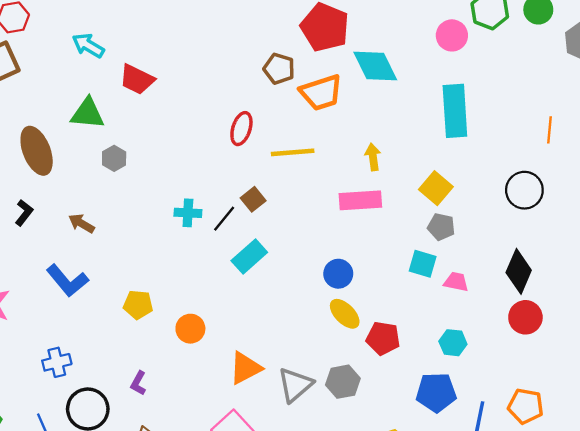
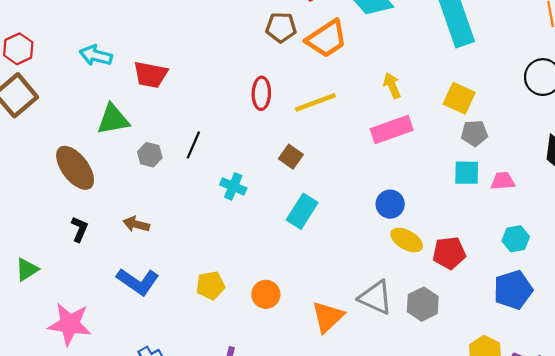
cyan cross: (188, 213) -> (233, 186), turned 35
black line: (224, 219) -> (193, 145), moved
gray triangle: (295, 385) -> (376, 297), moved, turned -39

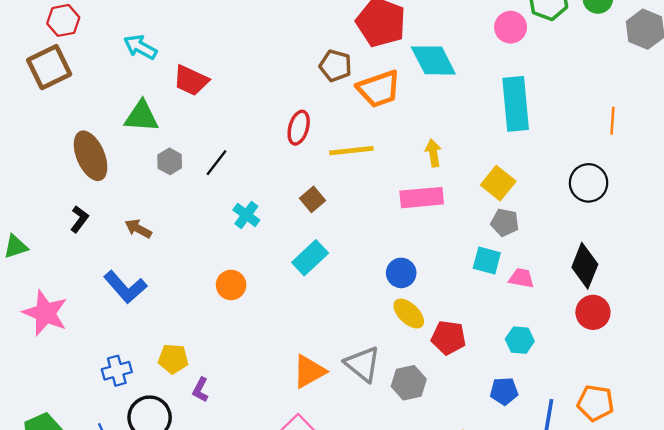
yellow pentagon: (211, 285) -> (173, 359), moved
blue pentagon: (513, 290) -> (504, 391), size x0.7
orange circle: (266, 294) -> (231, 285), moved

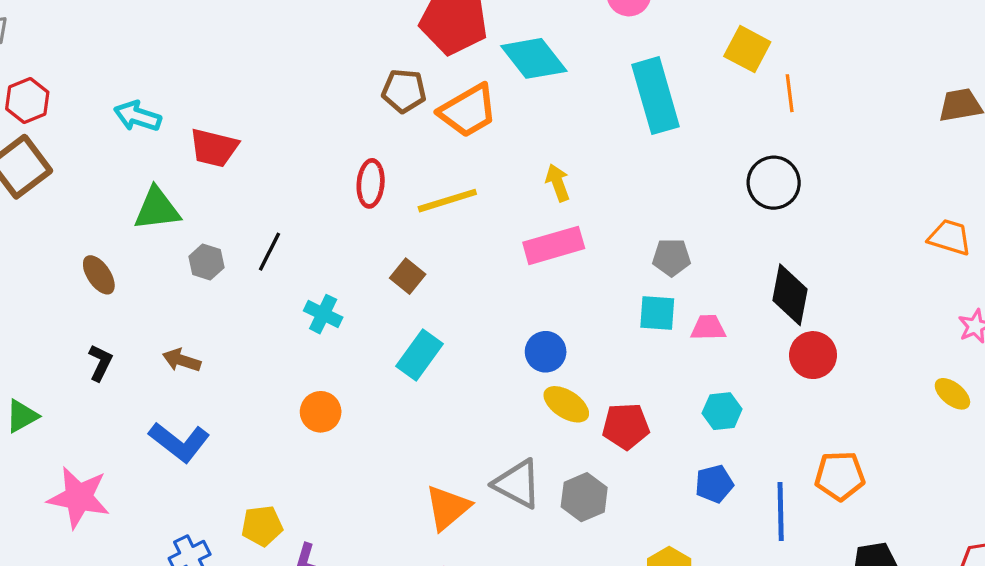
brown ellipse: (91, 156) -> (99, 275), size x0.6
yellow square: (498, 183) -> (747, 49), moved

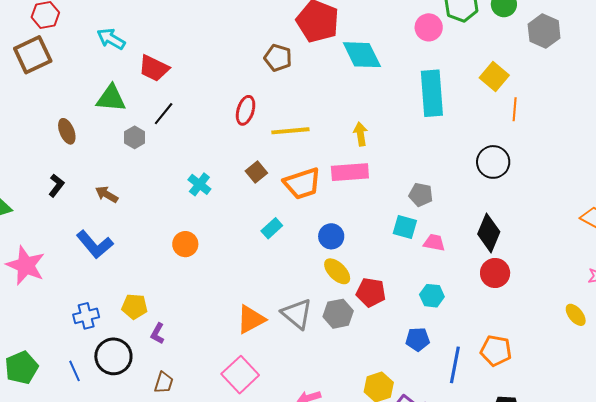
orange trapezoid: (468, 111) -> (302, 184), moved
black line: (270, 252) -> (164, 114), moved
cyan rectangle: (420, 355) -> (272, 228), moved, size x0.7
gray hexagon: (584, 497) -> (338, 314), moved

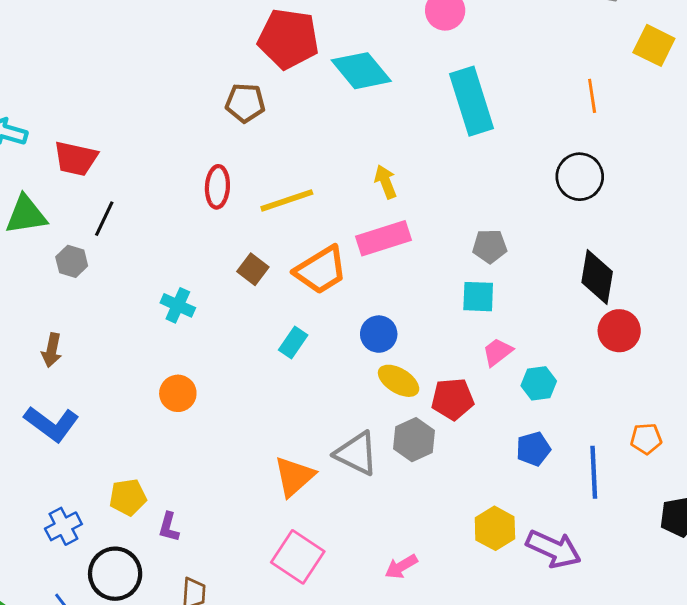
yellow square: (494, 77) -> (654, 45), moved
brown arrow: (107, 194) -> (52, 350), turned -95
pink trapezoid: (434, 243) -> (498, 352), moved, turned -35
orange pentagon: (496, 351) -> (646, 439), size x0.7

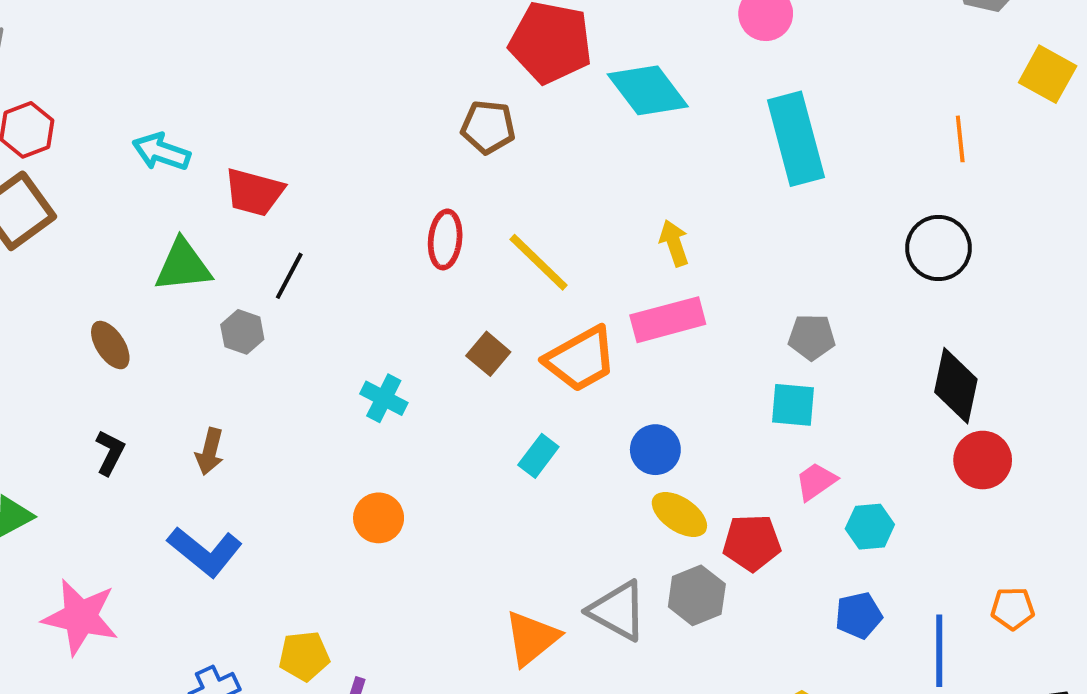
yellow line: (287, 200) -> (539, 262), turned 60

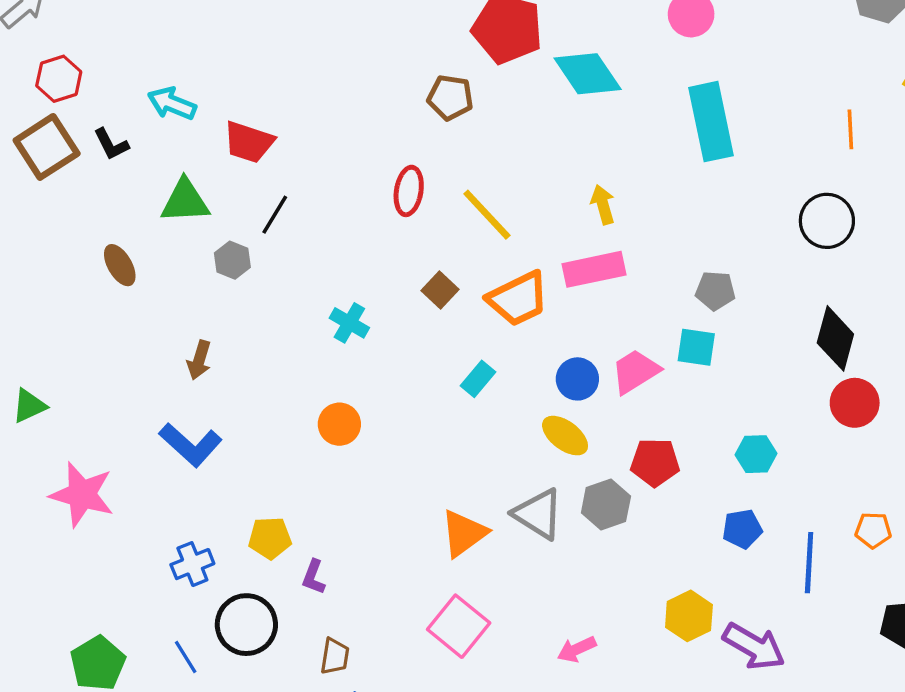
black L-shape: (110, 453) -> (111, 144), moved, turned 123
pink trapezoid: (816, 481) -> (635, 371), moved, size x1.4
yellow ellipse: (679, 514) -> (565, 436), moved

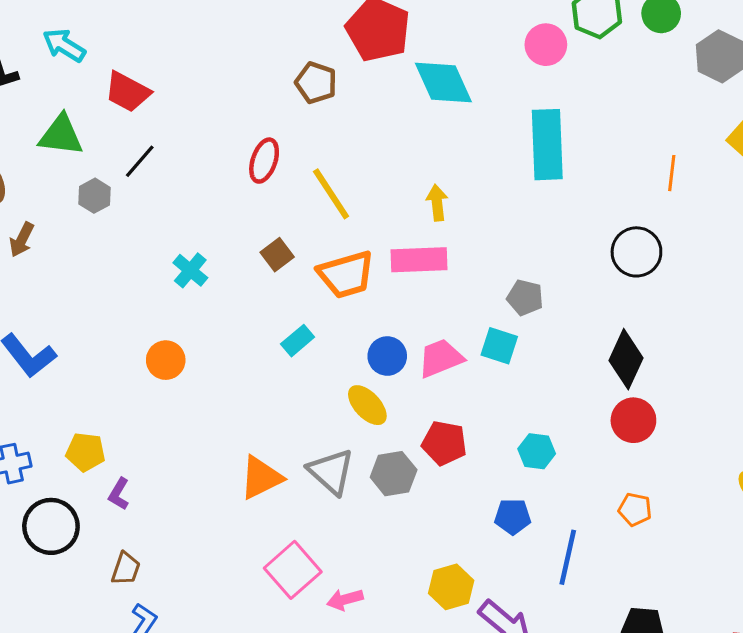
brown arrow: (199, 360) -> (22, 240), moved
orange pentagon: (873, 530) -> (635, 509), moved
pink square: (459, 626) -> (293, 570), moved

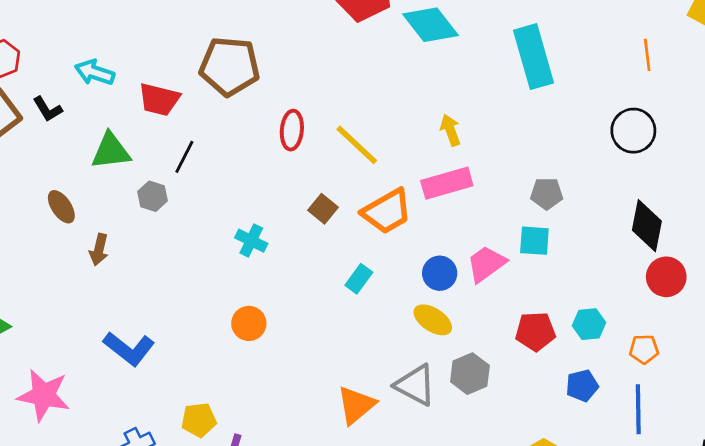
brown pentagon: (316, 83) -> (229, 66), moved, size x1.6
red pentagon: (444, 443) -> (535, 331), moved
orange pentagon: (635, 509) -> (644, 349), moved

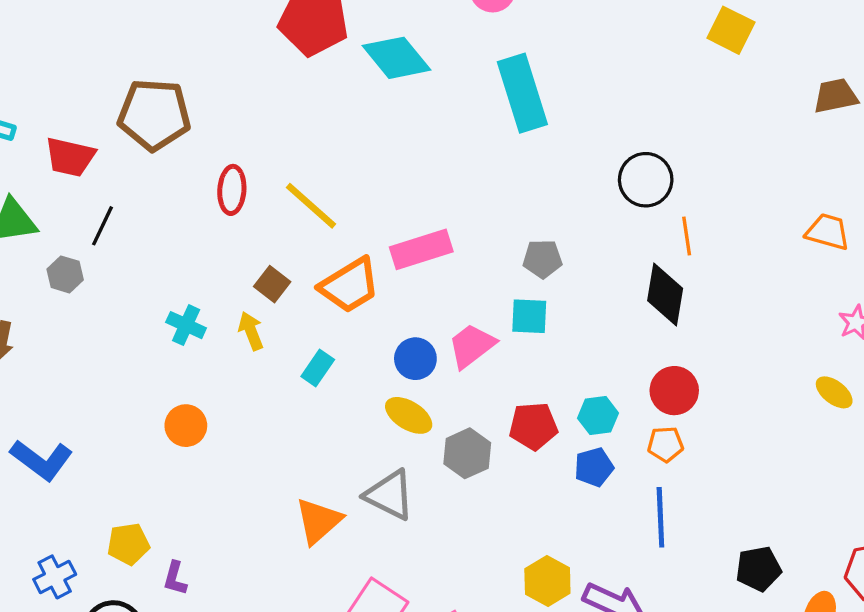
orange line: (647, 55) -> (687, 236), moved
yellow arrow: (450, 130) -> (251, 331), moved
red circle: (666, 277) -> (674, 391), moved
gray hexagon: (470, 374) -> (467, 453), moved
blue pentagon: (582, 386) -> (594, 467), moved

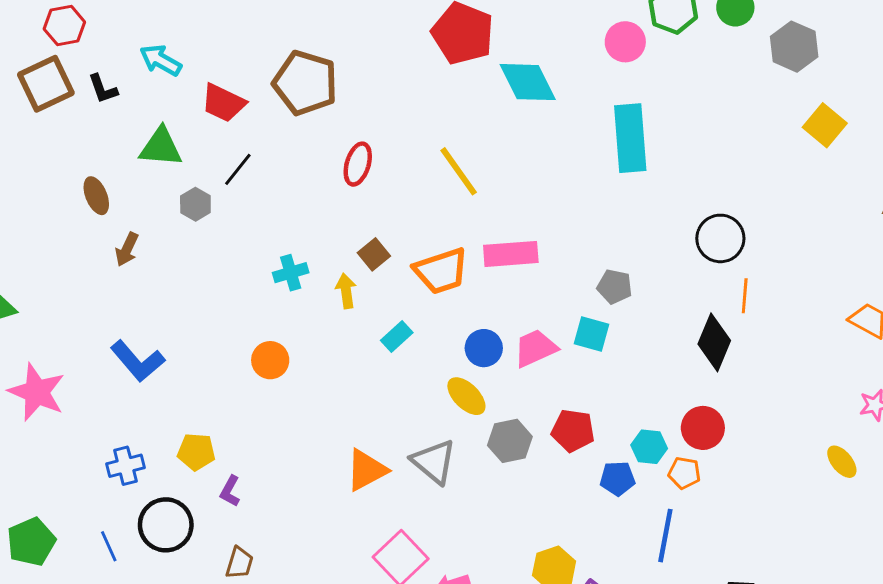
yellow line: (311, 206) -> (459, 171), moved
cyan cross: (186, 325) -> (291, 273), turned 36
cyan hexagon: (598, 416) -> (649, 447), moved

